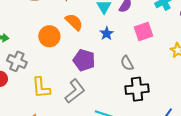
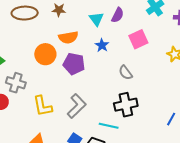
orange semicircle: (74, 22) -> (68, 37), turned 132
purple pentagon: (84, 60) -> (74, 64), moved
black cross: (137, 89) -> (126, 105), moved

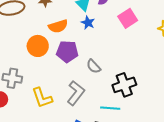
blue star: (102, 45) -> (88, 23), moved
gray semicircle: (126, 73) -> (94, 66), moved

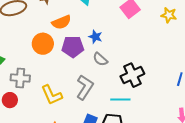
blue star: (88, 23) -> (95, 37), moved

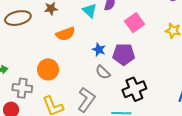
orange circle: (43, 44) -> (48, 69), moved
purple pentagon: (73, 47) -> (124, 54), moved

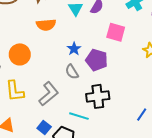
pink square: (135, 23) -> (116, 32), turned 36

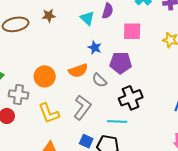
orange semicircle: (46, 25) -> (78, 71), moved
blue star: (74, 49) -> (95, 48), moved

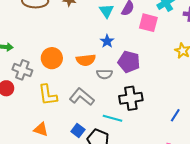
pink square: (132, 31) -> (148, 23), moved
gray semicircle: (99, 80) -> (104, 74), turned -56
gray L-shape: (82, 107) -> (82, 97), turned -100

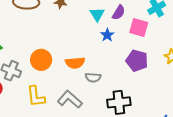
blue star: (107, 41) -> (107, 35), moved
purple pentagon: (129, 62) -> (137, 61), moved

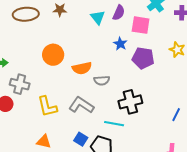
blue star: (107, 35) -> (120, 44), moved
orange circle: (41, 60) -> (53, 55), moved

